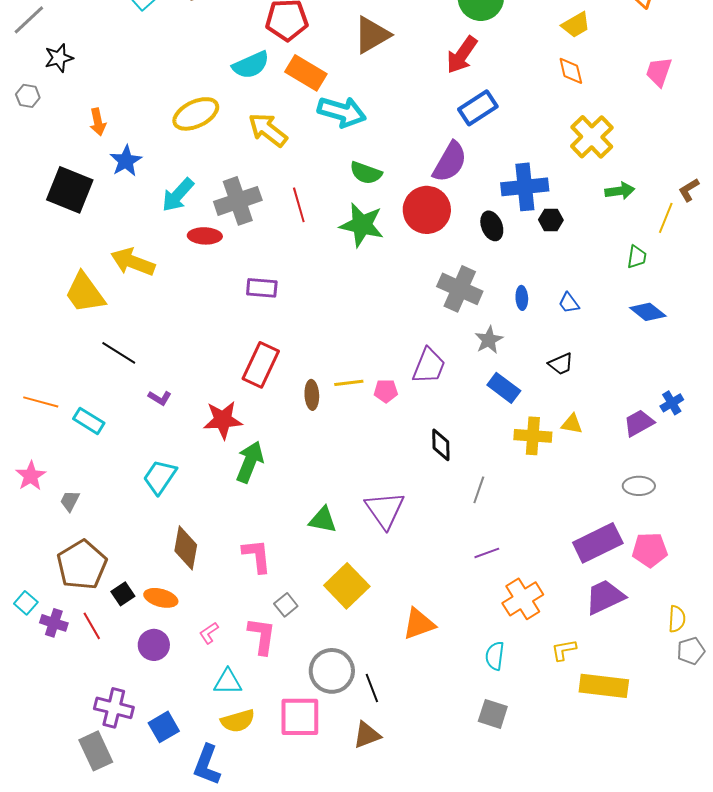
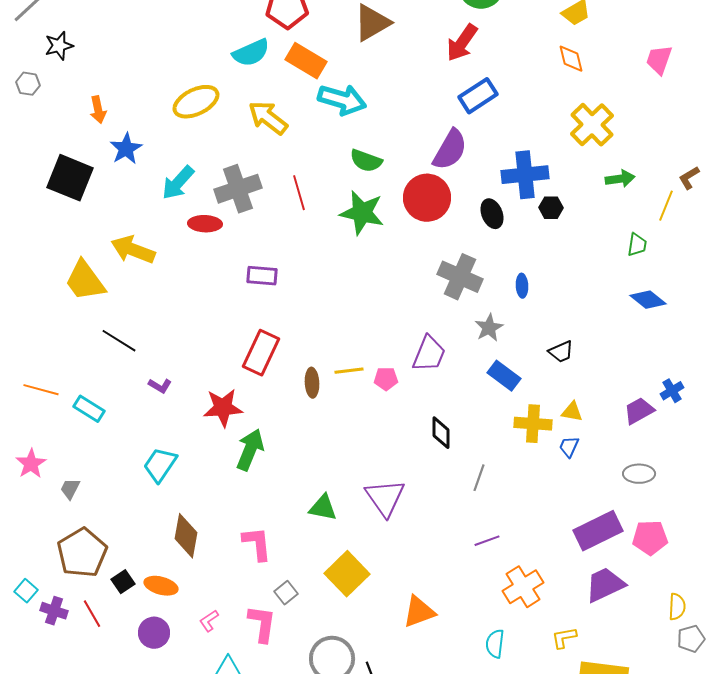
blue trapezoid: (569, 303) -> (569, 447), moved, turned 60

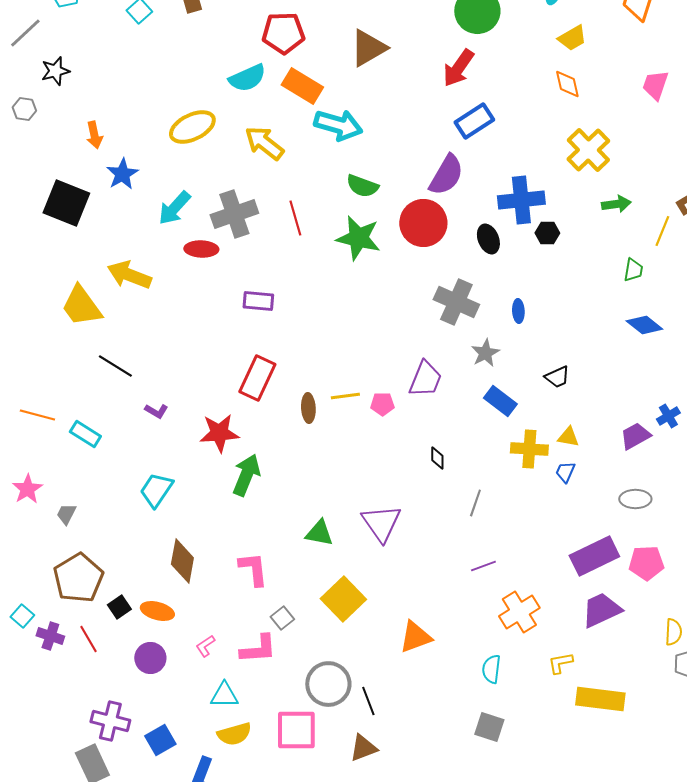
black diamond: (441, 433) -> (437, 458), size x0.7
pink L-shape: (262, 624) -> (258, 649), turned 78

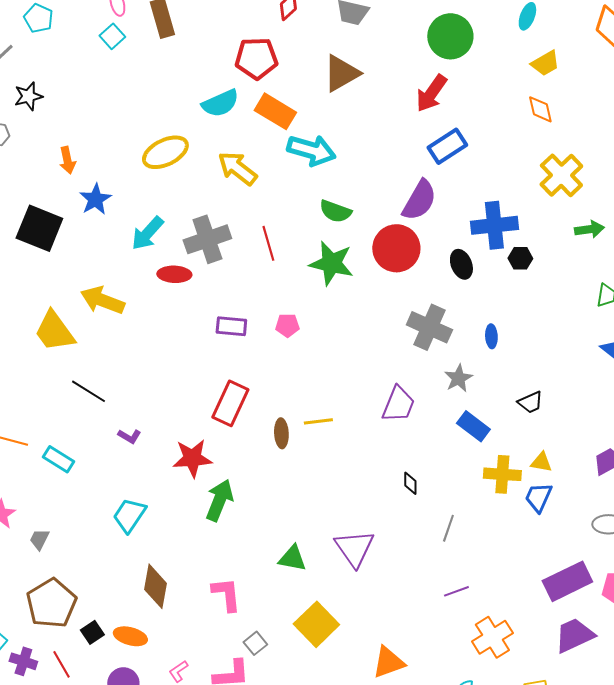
pink pentagon: (382, 404) -> (287, 325), moved
blue trapezoid: (565, 472) -> (538, 497), size x1.4

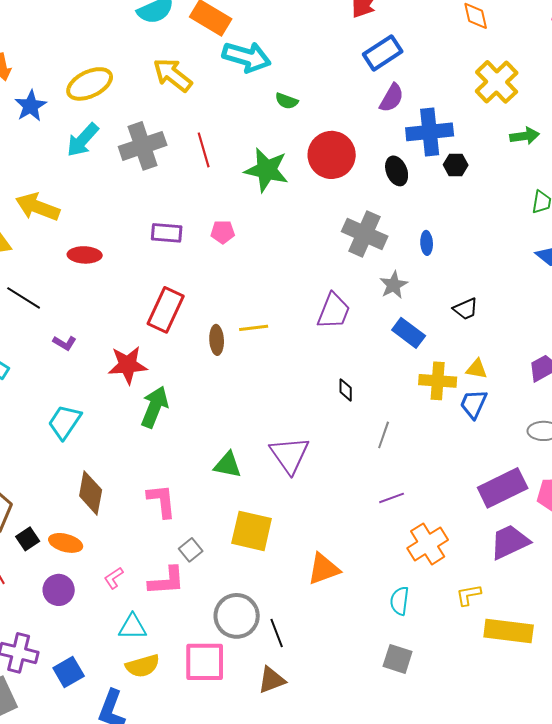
yellow ellipse: (165, 152) -> (90, 84), moved
purple semicircle: (419, 200) -> (392, 98), moved, size x0.7
green semicircle: (335, 211) -> (287, 101), moved, size x0.7
red ellipse: (174, 274) -> (85, 255), moved
yellow square: (316, 624) -> (252, 531), turned -33

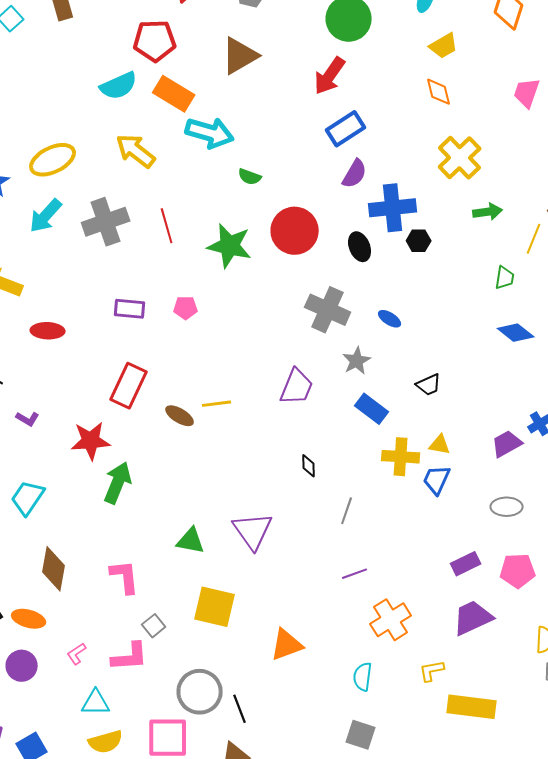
blue ellipse: (427, 243) -> (390, 319), turned -55
brown ellipse: (217, 340) -> (180, 416), turned -56
purple rectangle: (503, 488) -> (466, 564), size x0.6

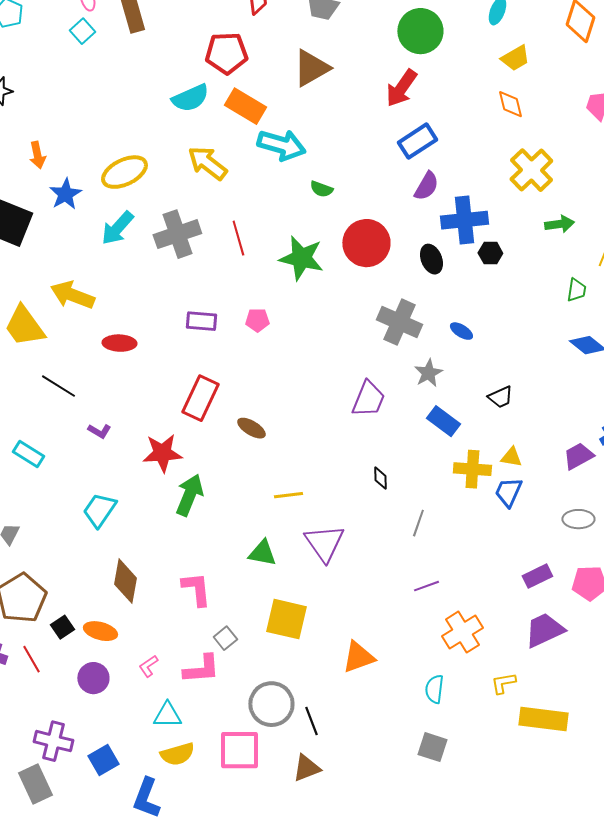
yellow line: (217, 404) -> (288, 495), moved

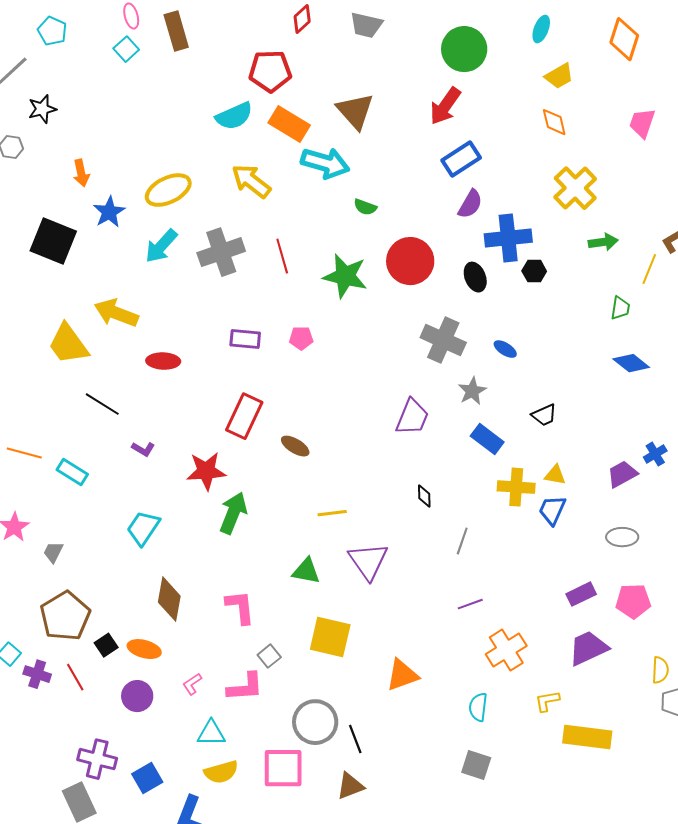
brown triangle: (311, 68) -> (355, 111), moved, turned -42

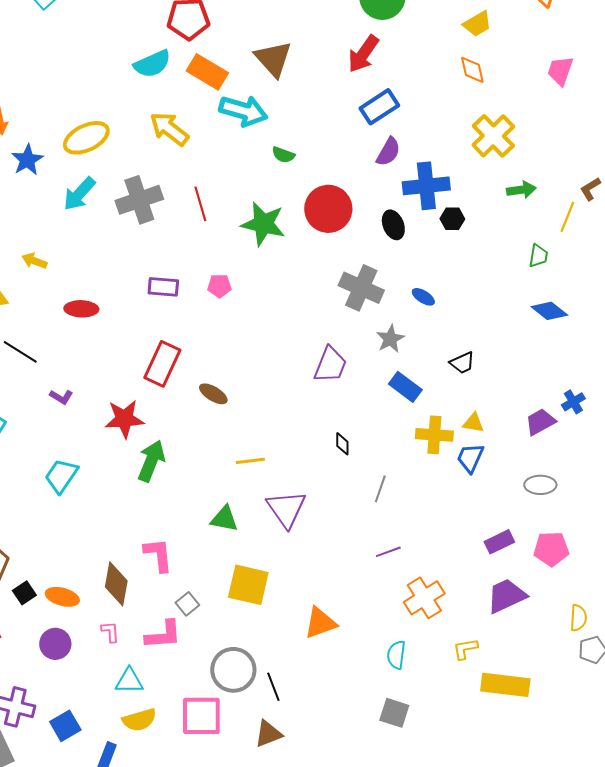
yellow arrow: (116, 313) -> (34, 261), size x0.6
brown diamond: (169, 599) -> (116, 584), moved
pink L-shape: (192, 684) -> (110, 632), turned 120

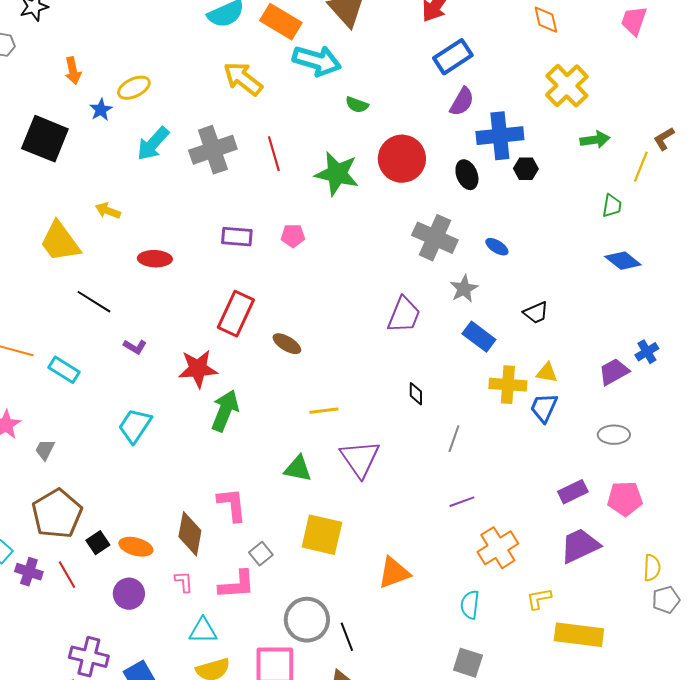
yellow ellipse: (86, 138) -> (134, 88), moved, size x0.7
blue star: (27, 160) -> (101, 110), size x0.7

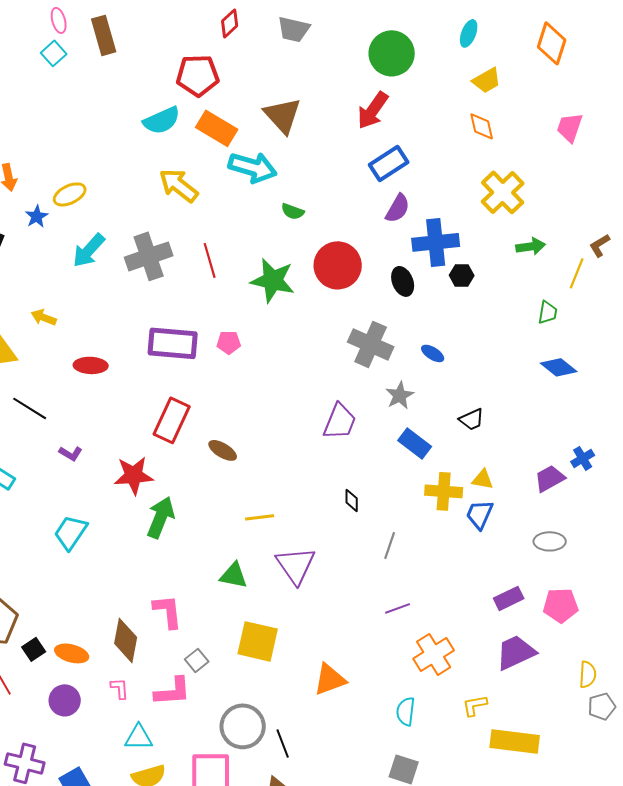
purple rectangle: (237, 237) -> (173, 343), size x1.6

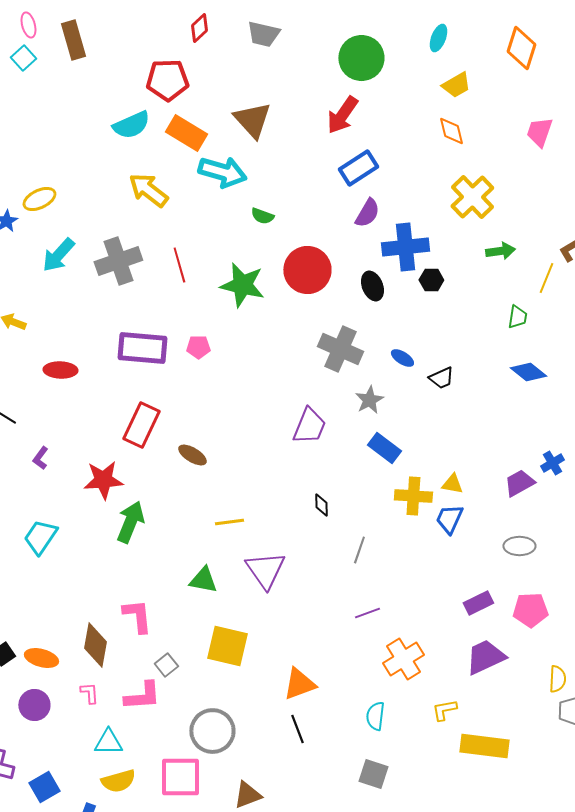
black trapezoid: (472, 419) -> (441, 378), moved
purple L-shape: (71, 453) -> (40, 458), turned 95
black line: (283, 743) -> (297, 729), moved

